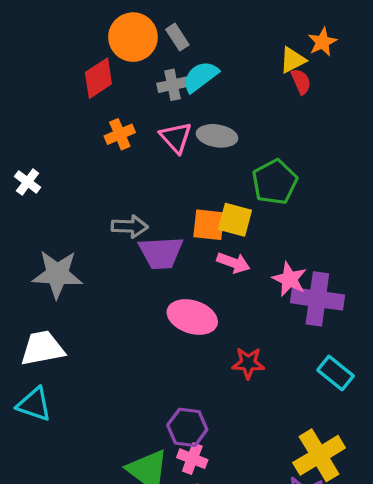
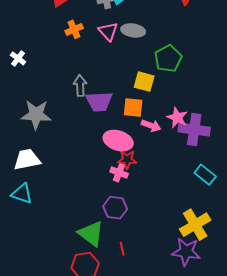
orange square: (209, 225) -> (133, 108), moved
gray arrow: (130, 226) -> (80, 86), turned -95
pink arrow: (233, 263) -> (151, 126), moved
red star: (248, 363) -> (127, 160), moved
pink cross: (192, 459) -> (119, 173), moved

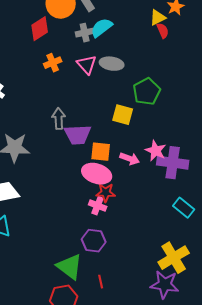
orange square: (133, 108) -> (101, 152), moved

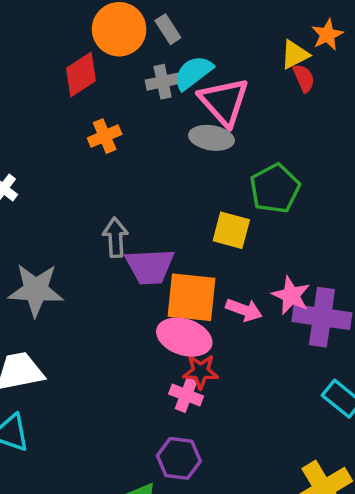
pink triangle: (87, 65) -> (224, 102), moved, size x1.4
orange square: (101, 152) -> (192, 297), size x1.4

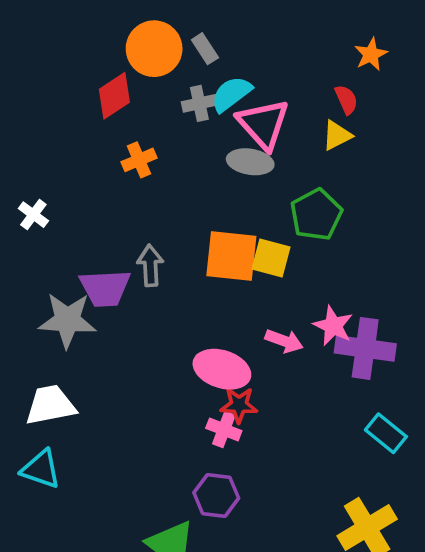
yellow triangle: (295, 55) -> (337, 135), moved
purple trapezoid: (150, 266) -> (105, 288), moved
orange square: (192, 297) -> (231, 256), moved

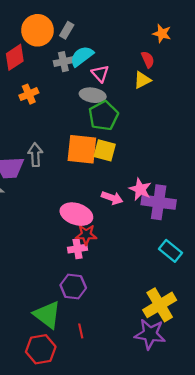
gray rectangle: (205, 49) -> (67, 30), turned 63
orange star: (371, 54) -> (162, 34), turned -30
pink triangle: (263, 124) -> (100, 74), size x0.6
green pentagon: (316, 215) -> (103, 116), moved
pink cross: (224, 429) -> (78, 249), turned -30

